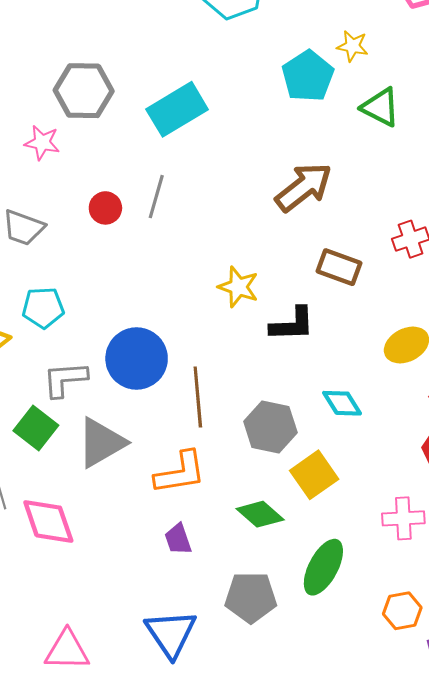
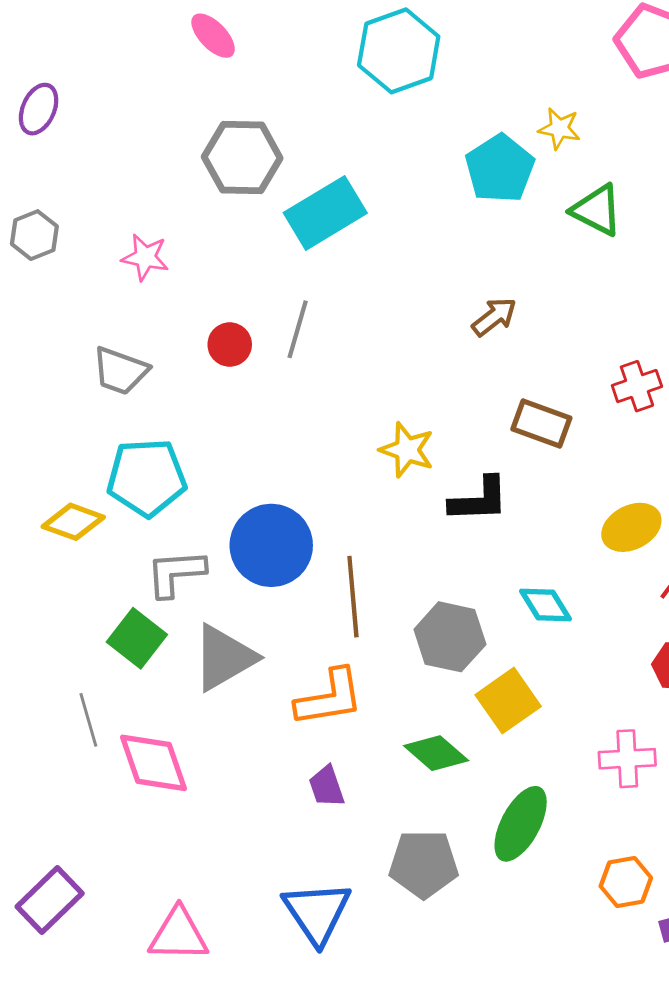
gray hexagon: (84, 91) -> (242, 158), moved
brown arrow: (304, 187) -> (494, 317), size x0.6
cyan pentagon: (43, 308) -> (147, 478), size x1.4

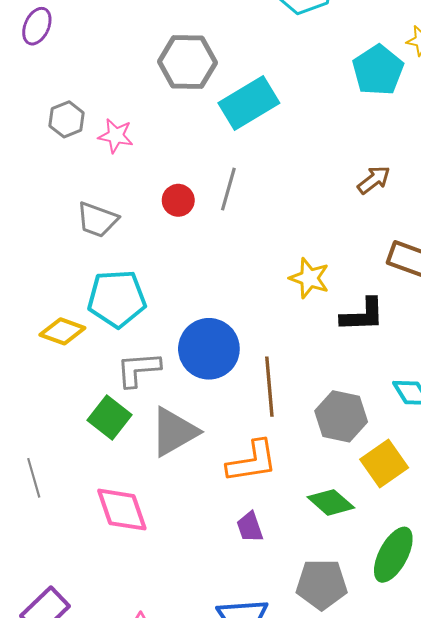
gray hexagon: (34, 235) -> (67, 119), moved
gray line: (88, 720) -> (34, 478), moved

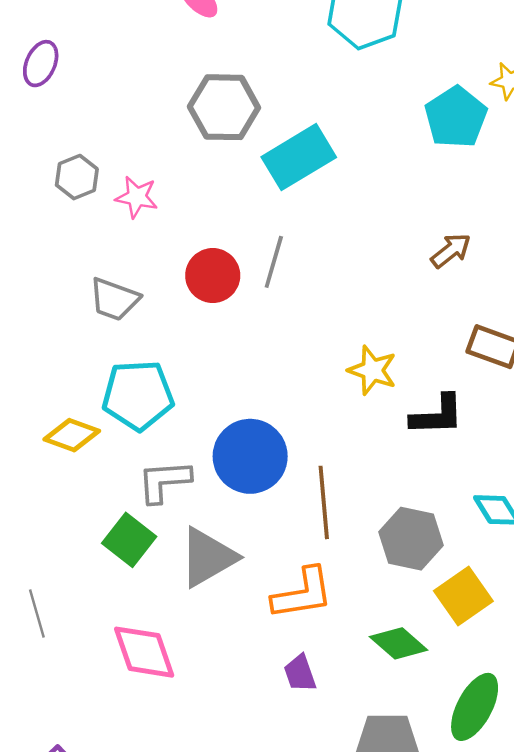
red circle: (178, 200) -> (213, 276), size x1.4

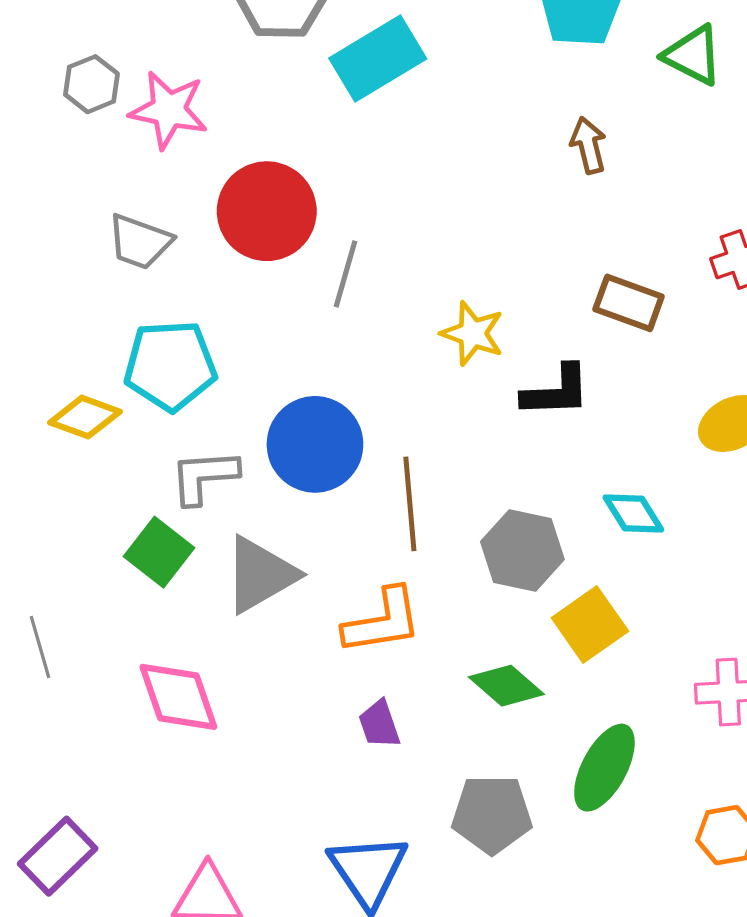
pink star: (137, 197) -> (169, 110), size x1.4
brown arrow: (451, 251) -> (588, 145), moved, turned -66
gray line: (274, 262) -> (346, 274), moved
red circle: (213, 276) -> (267, 211), size x1.4

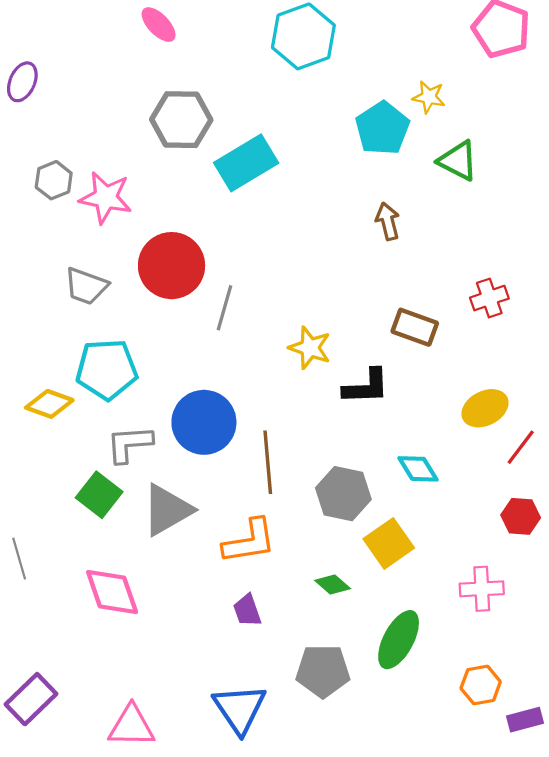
green diamond: (506, 686) -> (333, 584), size x0.7

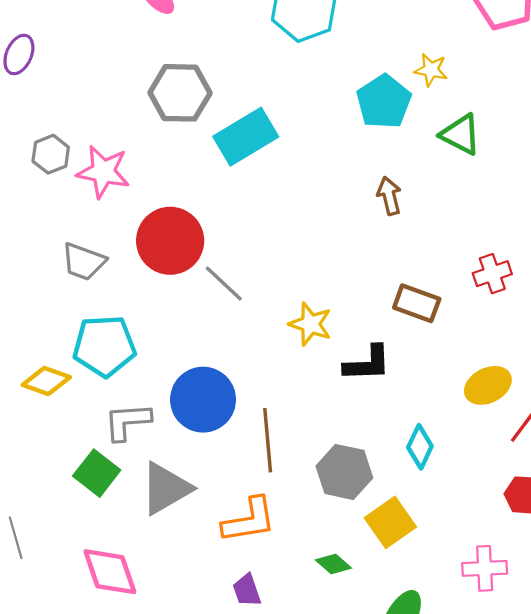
gray line: (224, 308) -> (224, 283), turned -63
cyan diamond: (418, 469) -> (420, 447), turned 57

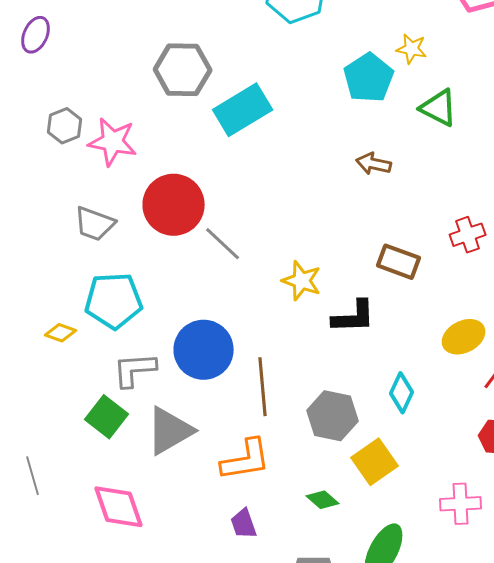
brown arrow: (389, 196) -> (374, 164), turned -64
yellow diamond: (46, 381) -> (61, 333), size x0.7

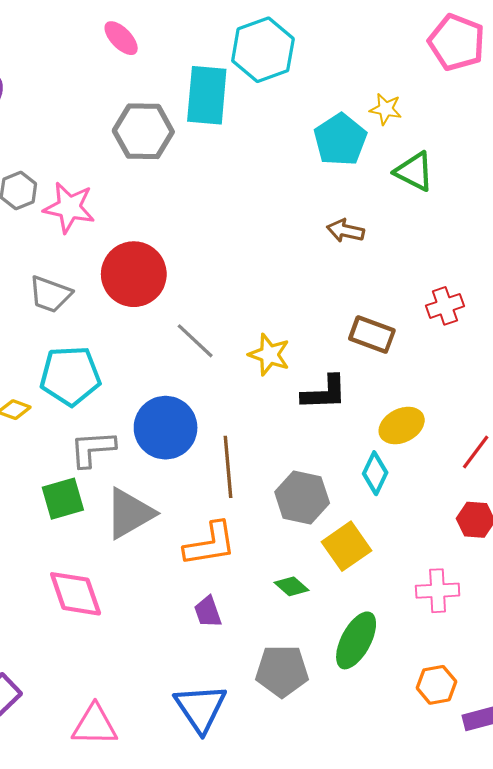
cyan rectangle: (243, 110) -> (207, 95), moved, turned -54
gray line: (223, 244) -> (195, 341), moved
yellow ellipse: (464, 337) -> (402, 426), moved
green square: (107, 417) -> (63, 499), turned 36

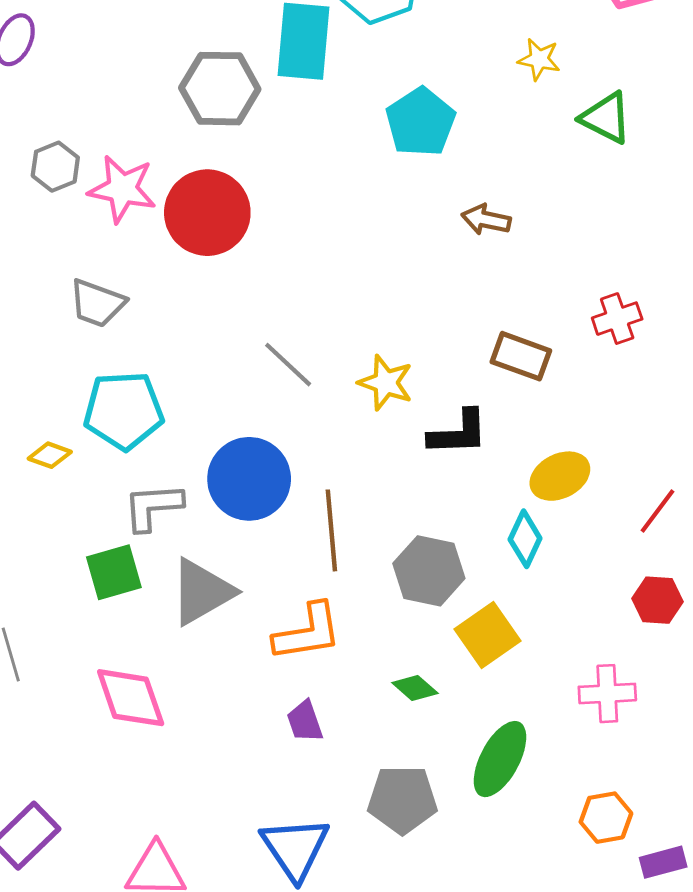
cyan pentagon: (340, 140) -> (421, 122), moved
green triangle: (414, 171) -> (606, 118), moved
red circle: (134, 274) -> (207, 213), moved

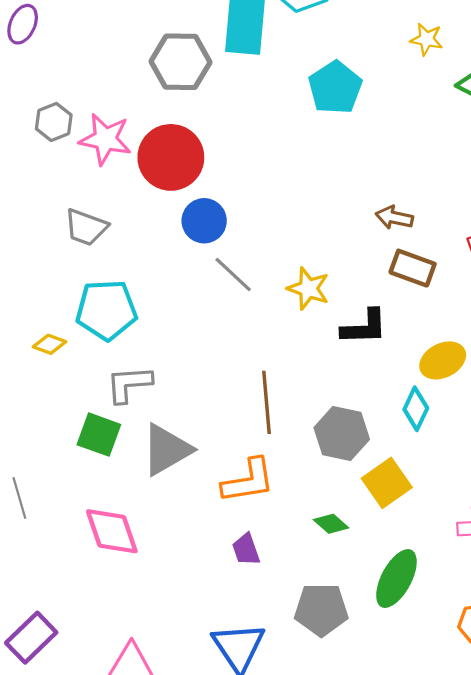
brown arrow: (486, 220) -> (394, 218), moved
blue circle: (249, 479) -> (204, 221), moved, size x0.7
green square: (114, 572) -> (99, 435), turned 36

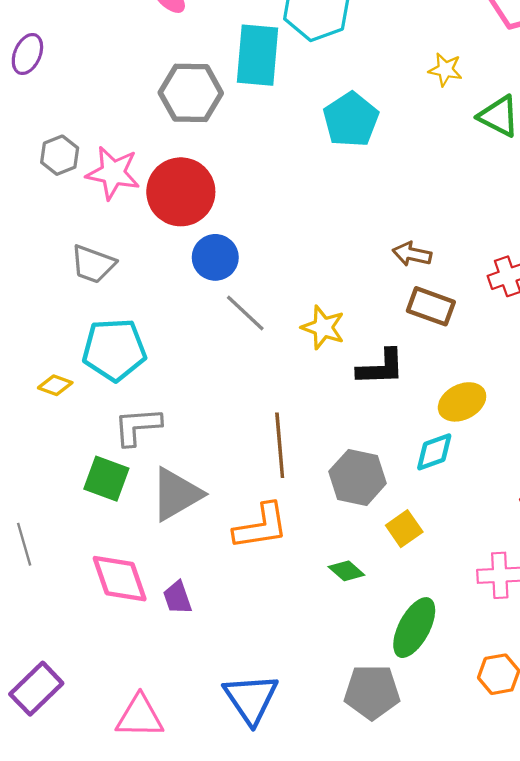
cyan diamond: (416, 409) -> (434, 452), turned 45
yellow square: (387, 483) -> (404, 529), size x0.7
purple trapezoid: (246, 550) -> (177, 598), moved
gray pentagon: (321, 610) -> (372, 692), moved

